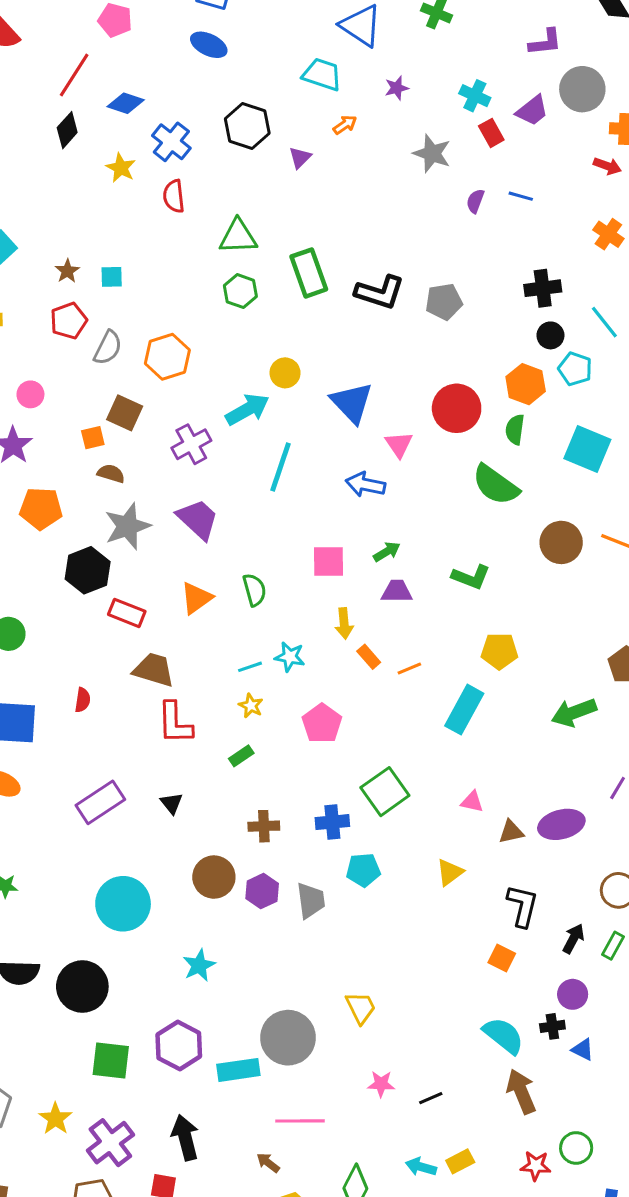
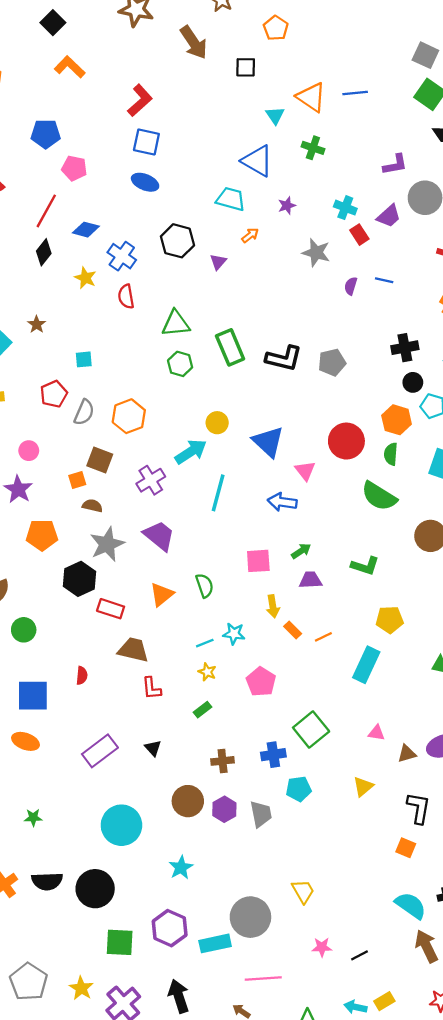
brown star: (67, 271) -> (37, 324), moved
red L-shape: (175, 723) -> (152, 688), size x0.7

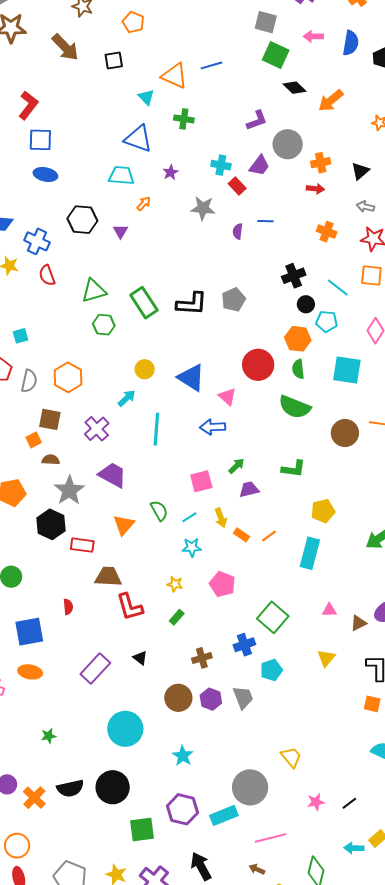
cyan arrow: (191, 452) -> (127, 398), size x0.7
cyan line: (205, 643) -> (189, 517), moved
red L-shape: (152, 688) -> (130, 607), size x1.4

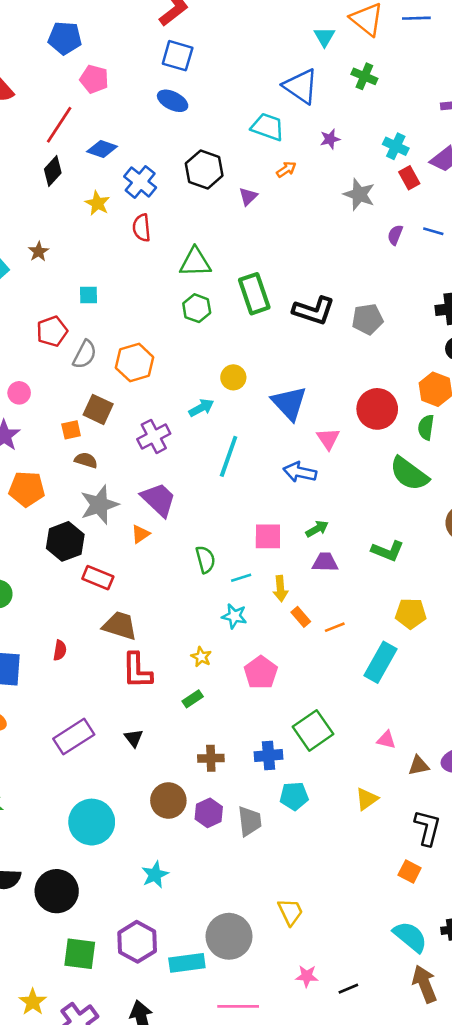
orange triangle: (124, 525) -> (140, 534), moved, size x0.7

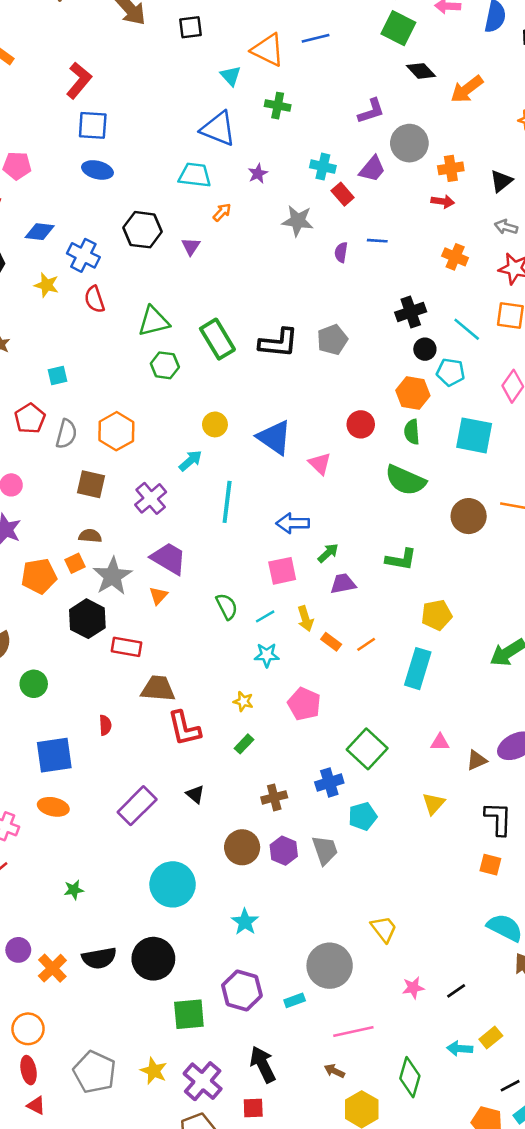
red circle: (377, 409) -> (361, 424), size x0.7
orange square: (71, 430) -> (75, 563), moved
blue arrow: (300, 472) -> (293, 523), moved
cyan rectangle: (187, 963) -> (295, 1000), size x0.6

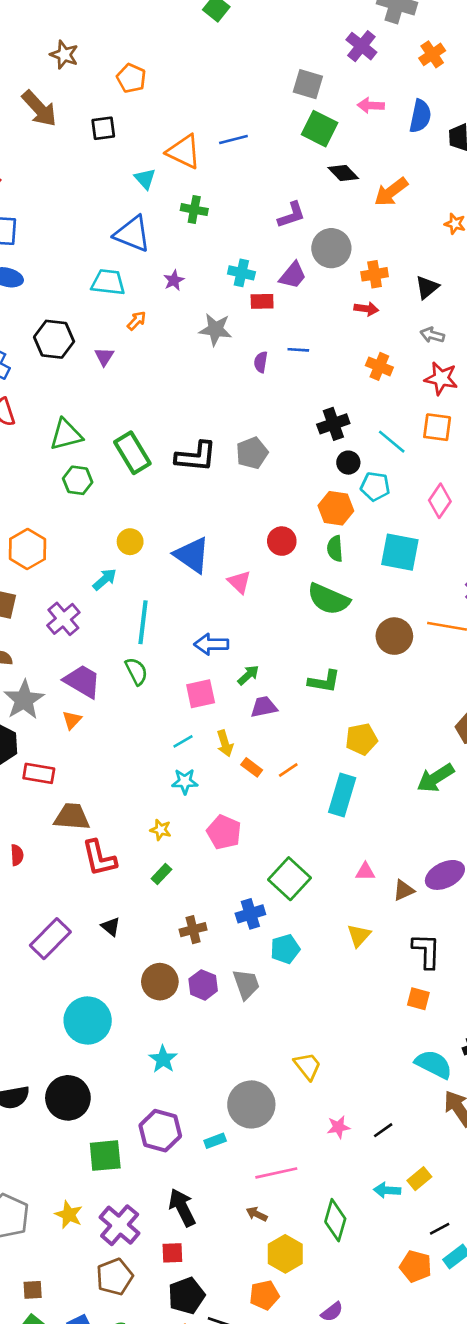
red rectangle: (343, 194) -> (262, 301), turned -50
green semicircle: (227, 606) -> (136, 671), moved

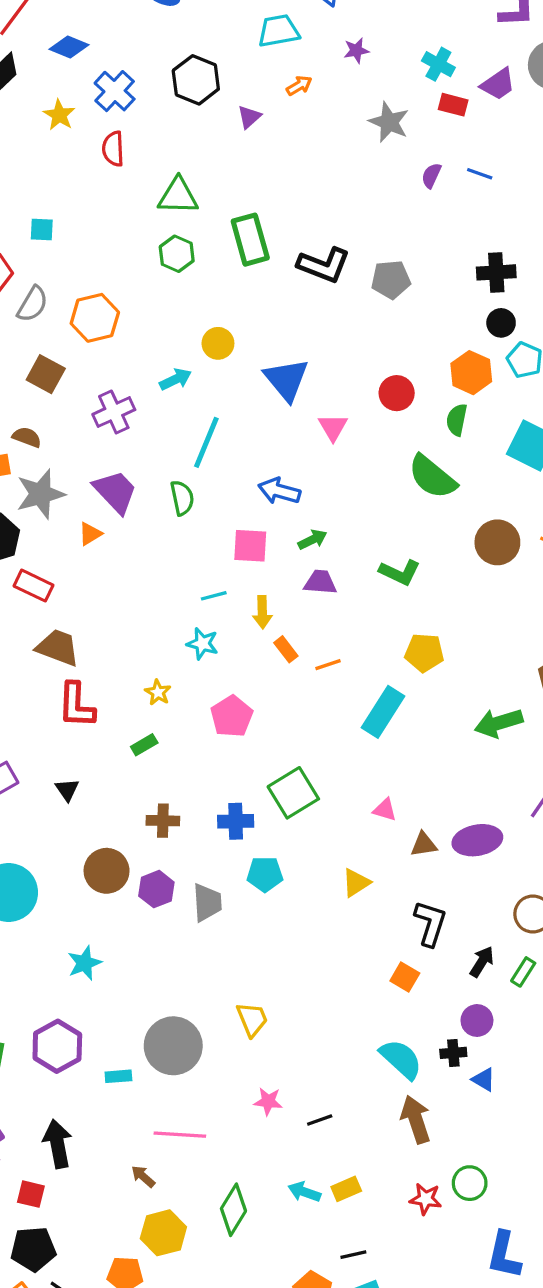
cyan trapezoid: (108, 282) -> (279, 31), turned -33

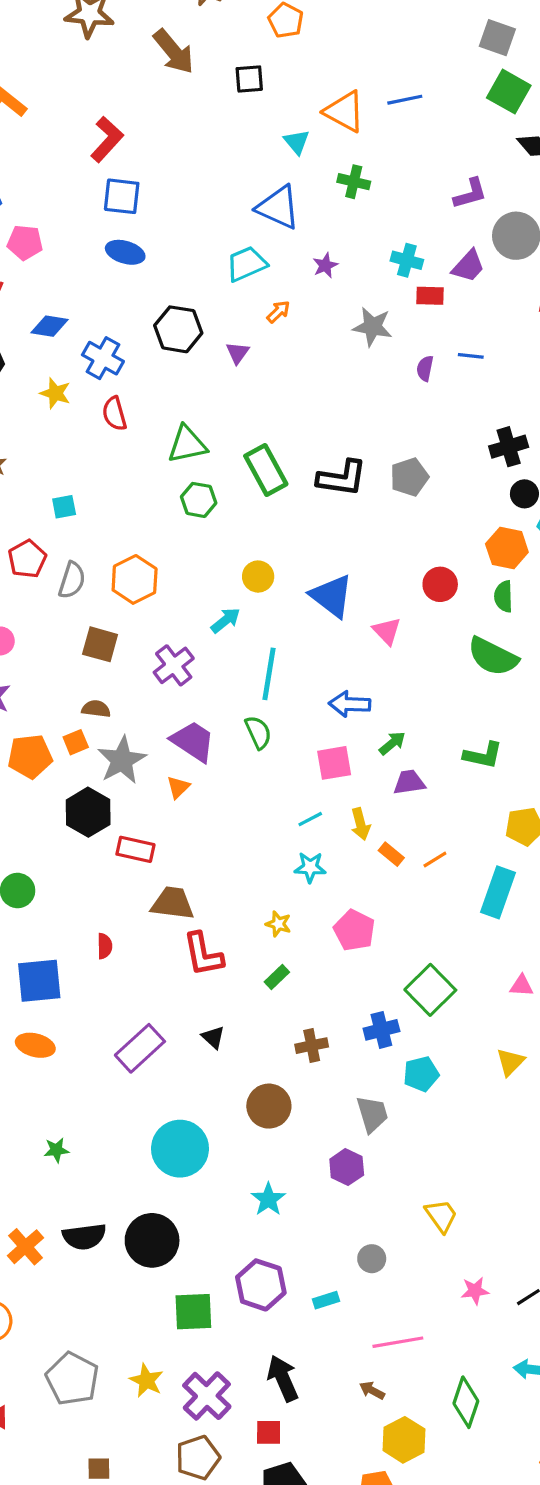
purple hexagon: (156, 889) -> (347, 1167), moved
gray circle: (173, 1046) -> (372, 1259), size x0.5

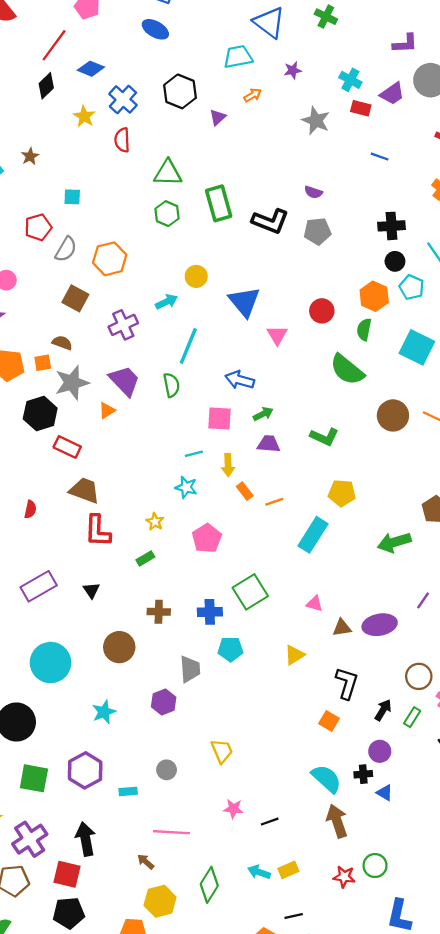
purple semicircle: (425, 368) -> (313, 192), moved, turned -96
red square: (269, 1432) -> (67, 874), size x1.4

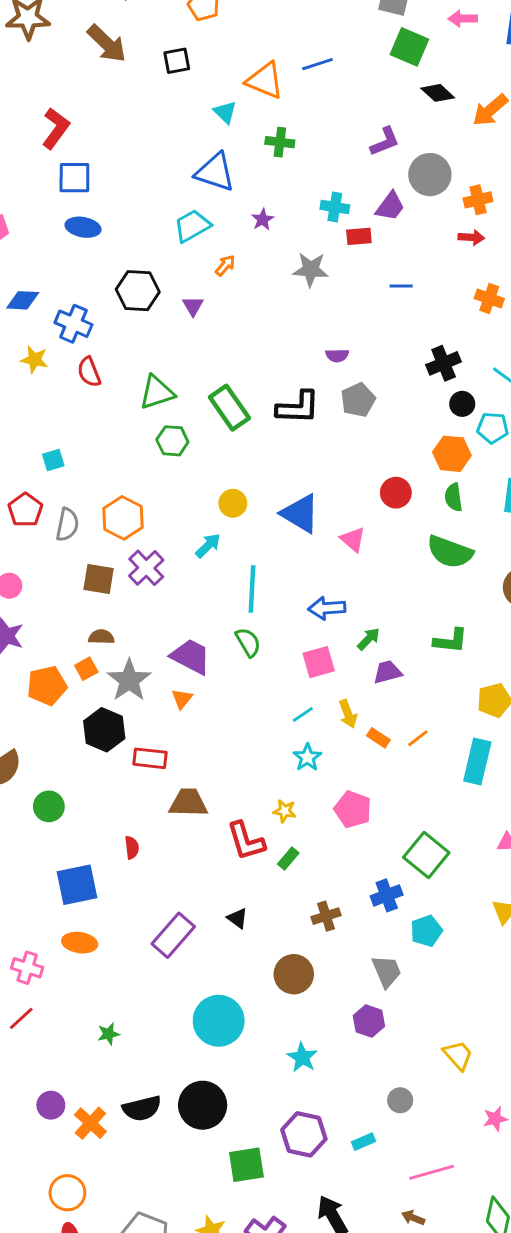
purple cross: (123, 325) -> (146, 568), moved
cyan star: (186, 487) -> (307, 757), turned -30
red L-shape: (98, 531) -> (246, 841), moved

